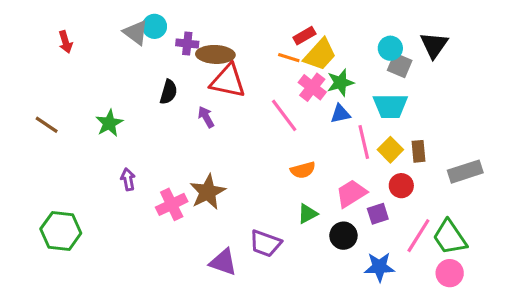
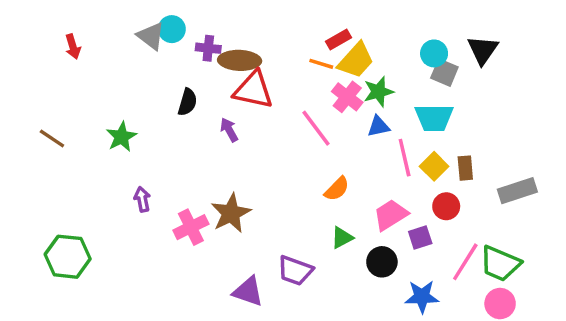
orange semicircle: (303, 170) -> (337, 189), turned -30
green trapezoid: (450, 237) -> (500, 264), turned -33

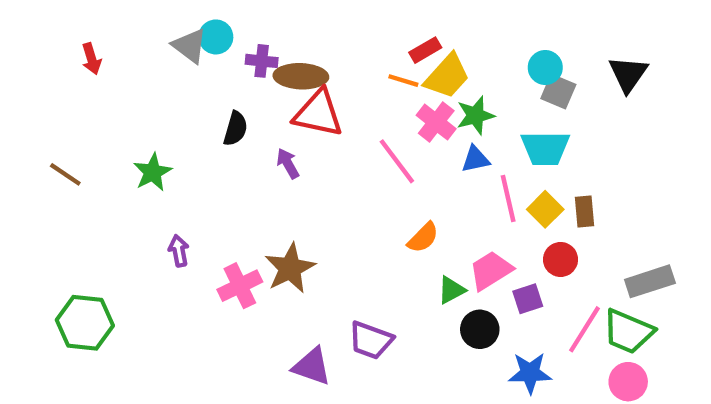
black triangle: (483, 50) -> (628, 74), moved
gray rectangle: (517, 191) -> (650, 281), moved
green triangle: (342, 238) -> (451, 290), moved

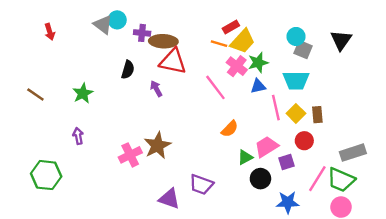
purple arrow: (179, 251) -> (78, 136), moved

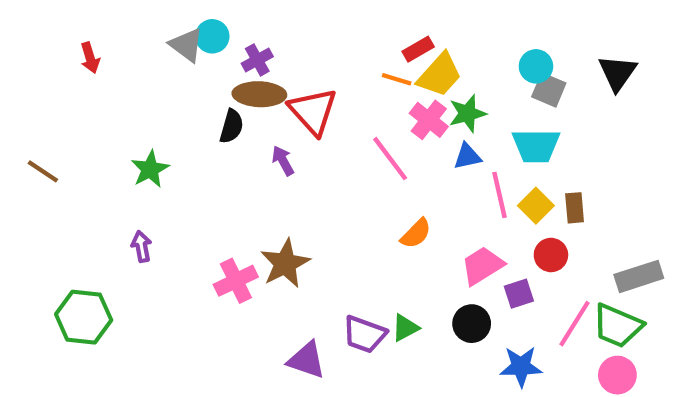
purple cross: (142, 33) -> (257, 60), turned -35
brown ellipse: (163, 41) -> (259, 94), moved
red triangle: (173, 61) -> (313, 111), turned 36
brown line: (35, 95) -> (43, 171), moved
green triangle: (245, 157) -> (405, 328), moved

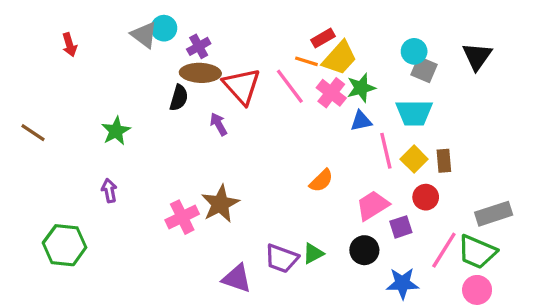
pink line: (390, 159) -> (290, 86), moved

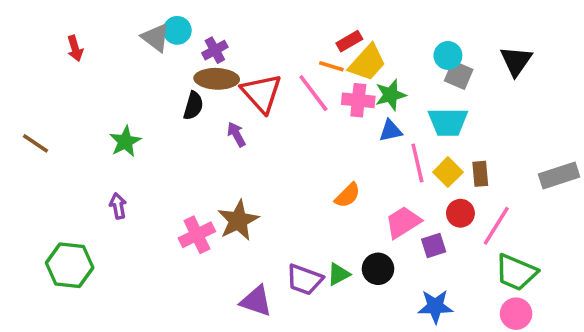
pink cross: (331, 93) -> (358, 100), turned -32
gray rectangle: (494, 214) -> (559, 176), moved
black circle: (364, 250) -> (378, 269), moved
pink line: (444, 250) -> (496, 226), moved

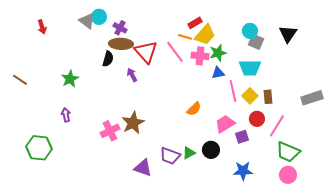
purple cross: (215, 50) -> (120, 28), turned -32

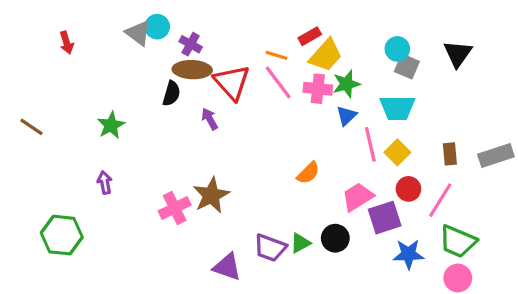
orange line: (185, 37) -> (276, 55), moved
blue triangle: (218, 73) -> (346, 116), turned -32
brown rectangle: (268, 97) -> (450, 154), moved
purple square: (242, 137) -> (385, 218), size x1.5
blue star: (243, 171) -> (408, 254), moved

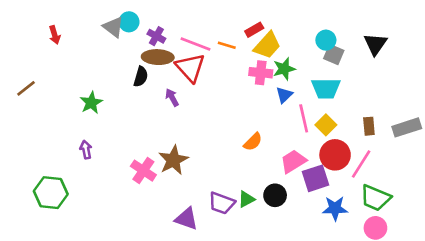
pink line: (278, 82) -> (196, 44), moved, turned -32
brown line: (32, 127) -> (26, 88), moved, turned -72
red circle: (408, 189) -> (335, 155), size x1.5
pink cross: (175, 208) -> (143, 171), turned -30

